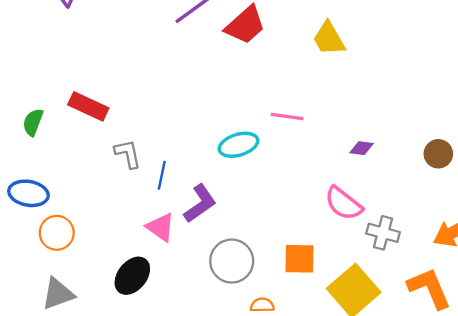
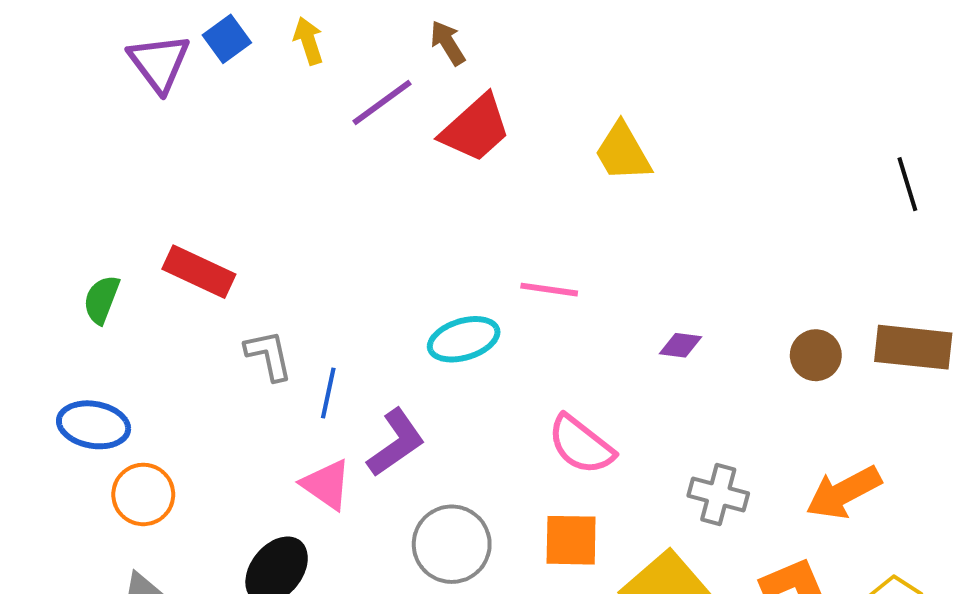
pink semicircle: (343, 203) -> (581, 445), moved

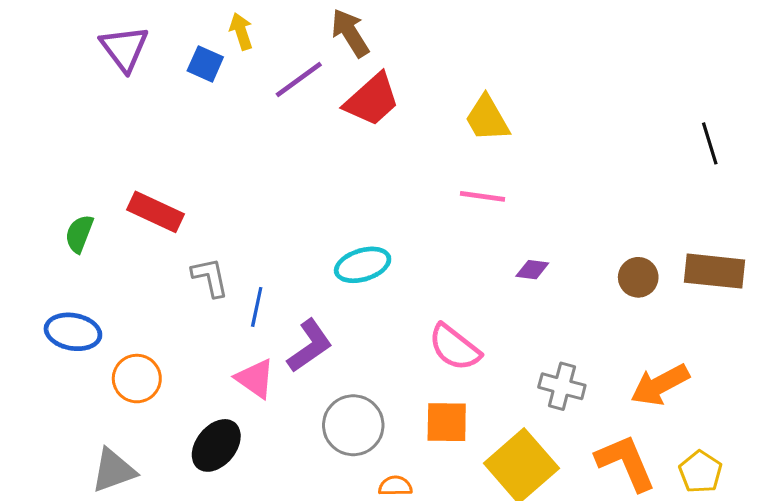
blue square: (227, 39) -> (205, 64), moved, turned -30
brown arrow: (448, 43) -> (350, 33), size x1.4
pink line: (549, 290) -> (482, 196), moved
orange circle: (143, 494) -> (137, 379), moved

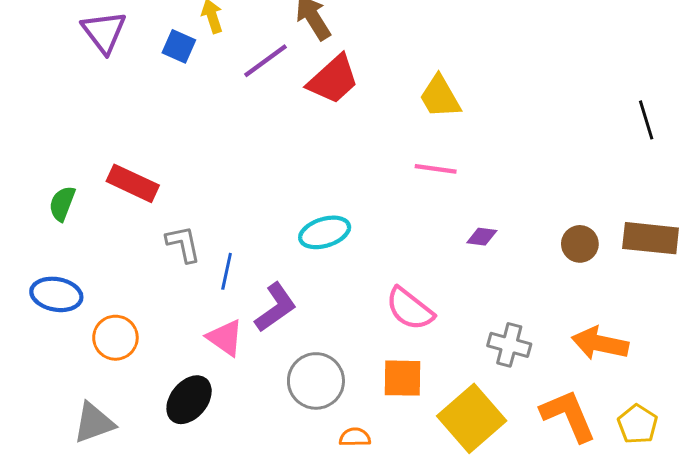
orange arrow: (660, 385) -> (600, 343), turned 40

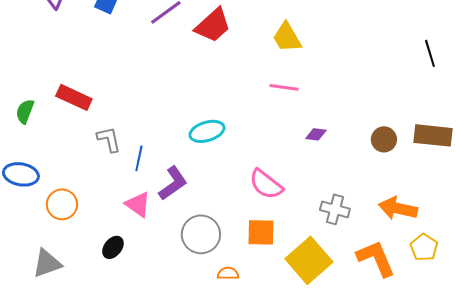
black ellipse: (189, 400) -> (113, 247), size x0.7
yellow pentagon: (638, 424) -> (424, 247), moved

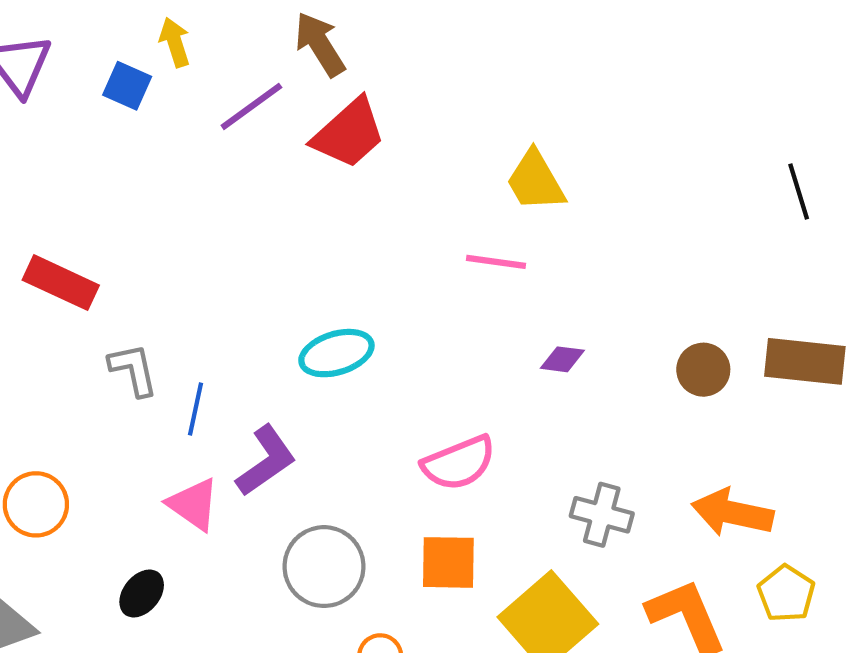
yellow trapezoid: (287, 37) -> (535, 181), moved
pink semicircle: (266, 184) -> (459, 463), turned -60

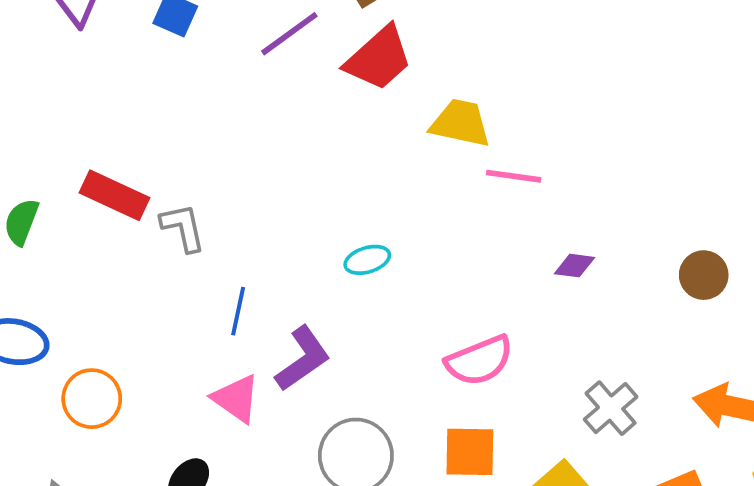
yellow trapezoid: (535, 181) -> (460, 123), moved, turned 132
cyan ellipse: (336, 353) -> (367, 260), size x0.7
gray L-shape: (133, 370) -> (183, 228), moved
gray cross: (602, 515) -> (611, 408), turned 34

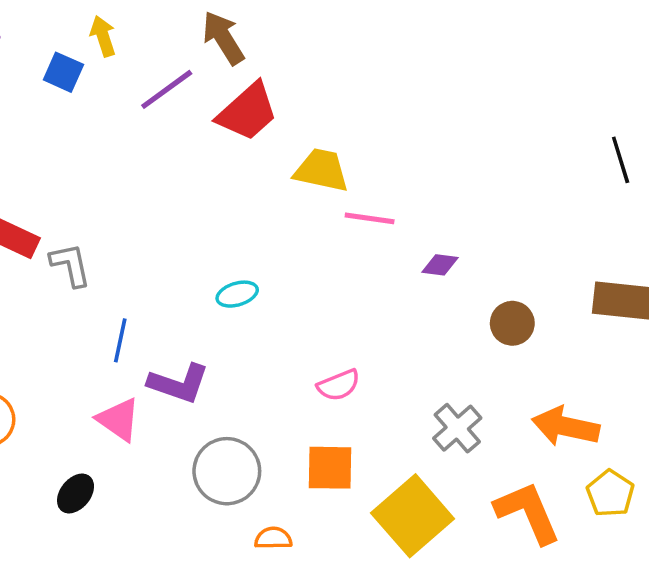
purple diamond: (574, 266) -> (440, 265), moved
brown circle: (704, 275) -> (512, 323), moved
purple L-shape: (303, 359) -> (179, 383), turned 54
pink semicircle: (479, 361) -> (339, 385), size x0.7

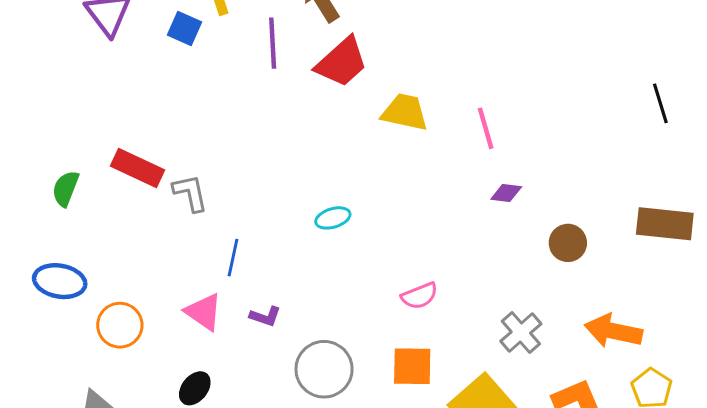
purple line: (167, 89) -> (273, 43), turned -57
pink line: (370, 218) -> (486, 128), moved, turned 66
purple L-shape: (179, 383) -> (265, 316), moved, size x0.6
pink triangle: (119, 420) -> (204, 312), moved

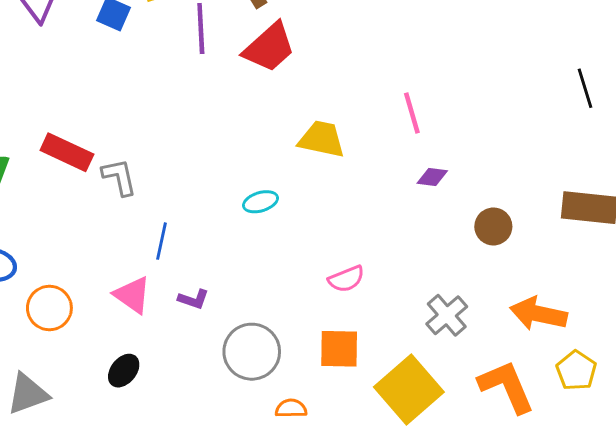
yellow trapezoid: (405, 112) -> (322, 139), moved

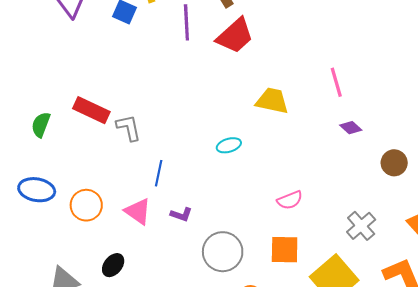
purple diamond: (432, 177) -> (351, 128), turned 35
orange circle: (49, 308) -> (86, 205), moved
black ellipse: (124, 371) -> (113, 265), moved

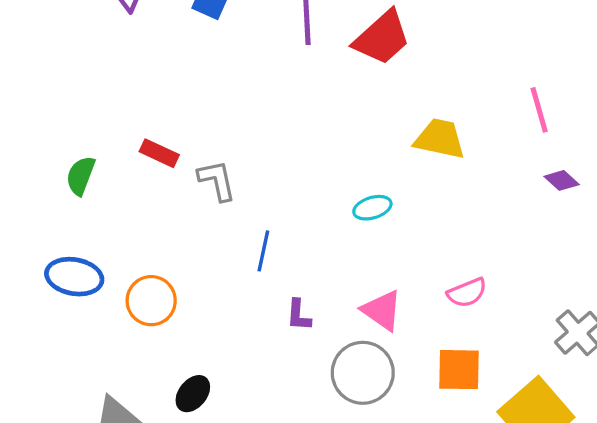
red rectangle: (91, 110) -> (159, 153), size x0.7
pink triangle: (138, 211) -> (382, 310), moved
purple L-shape: (181, 214) -> (299, 315), turned 75

